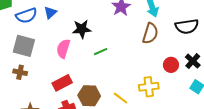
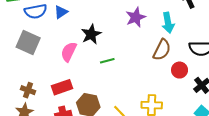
black star: (82, 29) -> (91, 34), turned -30
red circle: (171, 65) -> (180, 70), moved
brown cross: (20, 72) -> (28, 90), moved

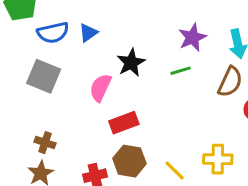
green line: (107, 61) -> (181, 71), moved
red rectangle: (62, 87) -> (124, 123), moved

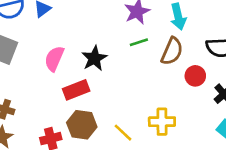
black star: (131, 63) -> (94, 58), moved
green line: (181, 71) -> (139, 42), moved

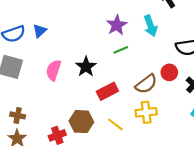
brown semicircle: (172, 51) -> (146, 84), moved, turned 35
red rectangle: (76, 90) -> (107, 91), moved

